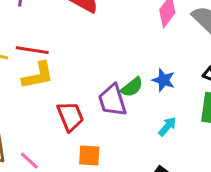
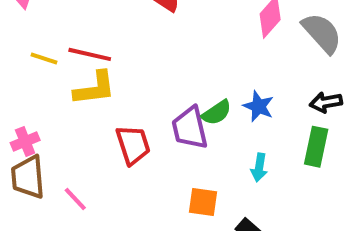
cyan arrow: (167, 126) -> (259, 167), turned 144
orange square: (89, 155) -> (203, 202), moved

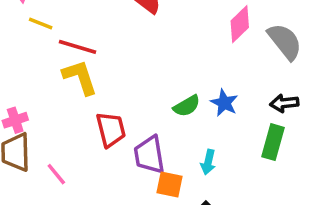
yellow line: (44, 58) -> (41, 24), moved
yellow L-shape: (95, 88) -> (80, 77), turned -105
purple trapezoid: (190, 128) -> (149, 155), moved
cyan arrow: (259, 167) -> (208, 162), moved

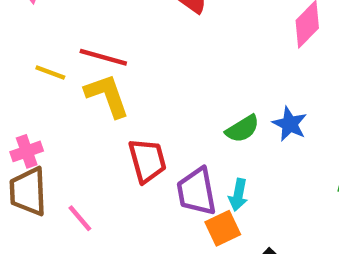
yellow line: (41, 24) -> (50, 72), moved
cyan arrow: (208, 162) -> (238, 195), moved
orange square: (169, 184) -> (223, 228), turned -36

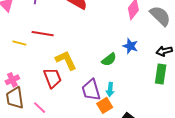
yellow L-shape: (107, 95) -> (66, 60), moved
blue star: (290, 124) -> (130, 46), moved
red trapezoid: (147, 161) -> (52, 78), moved

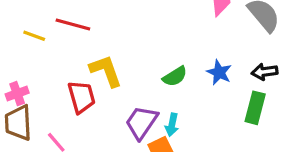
blue star: (130, 46) -> (219, 72), moved
purple trapezoid: (91, 90) -> (141, 122), turned 45

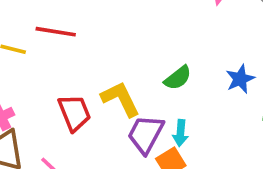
yellow L-shape: (106, 71) -> (121, 99), moved
blue star: (219, 72) -> (240, 79), moved, turned 30

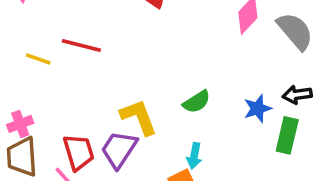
red trapezoid: (74, 113) -> (79, 152), moved
purple trapezoid: (146, 134) -> (119, 149), moved

